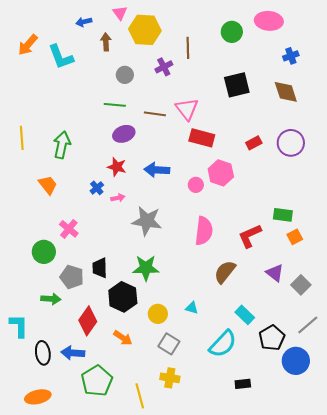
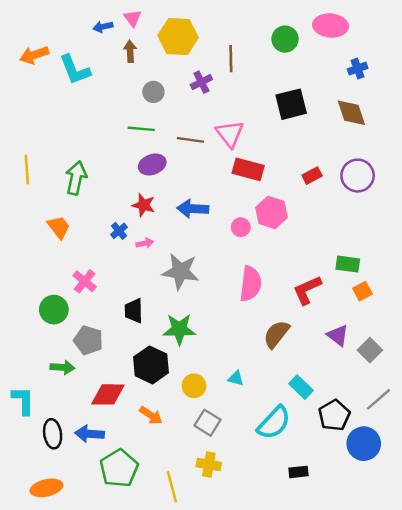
pink triangle: (120, 13) -> (133, 18), moved
orange arrow: (28, 45) -> (34, 55), turned 30
black trapezoid: (100, 268) -> (134, 311), moved
red diamond: (88, 321) -> (108, 394), turned 56

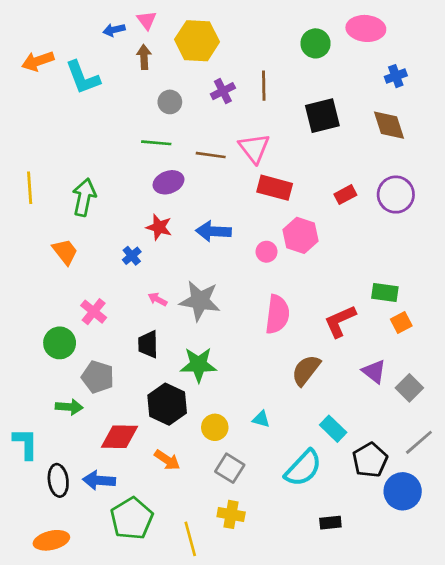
brown line: (231, 59) -> (264, 86), moved
pink arrow: (145, 243) -> (158, 299), moved, turned -140

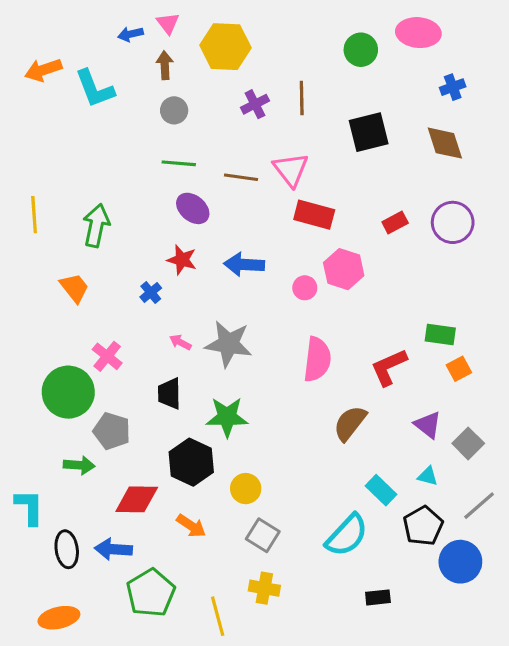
gray circle: (170, 102) -> (174, 110), moved
purple ellipse: (168, 182) -> (193, 208), turned 60
green circle: (60, 343) -> (68, 392), size x1.4
cyan triangle: (261, 419) -> (428, 476), moved

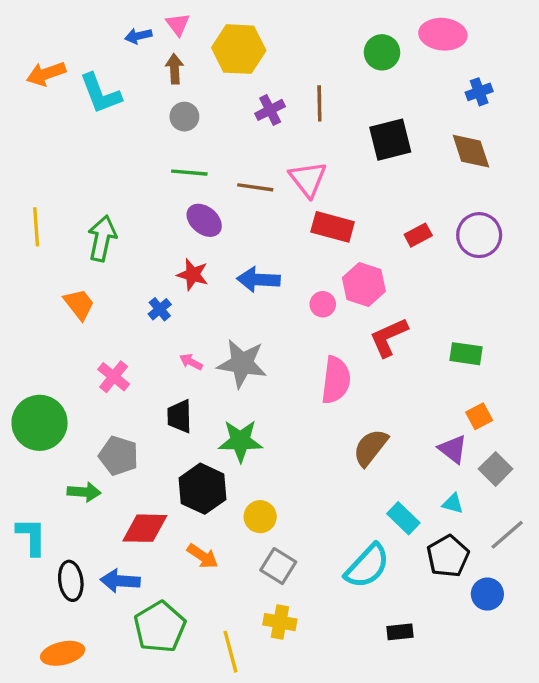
red L-shape: (389, 367) -> (389, 337), moved
orange square: (459, 369) -> (479, 416), moved
green circle: (68, 392) -> (40, 423), moved
blue circle: (460, 562) -> (487, 594), size x0.7

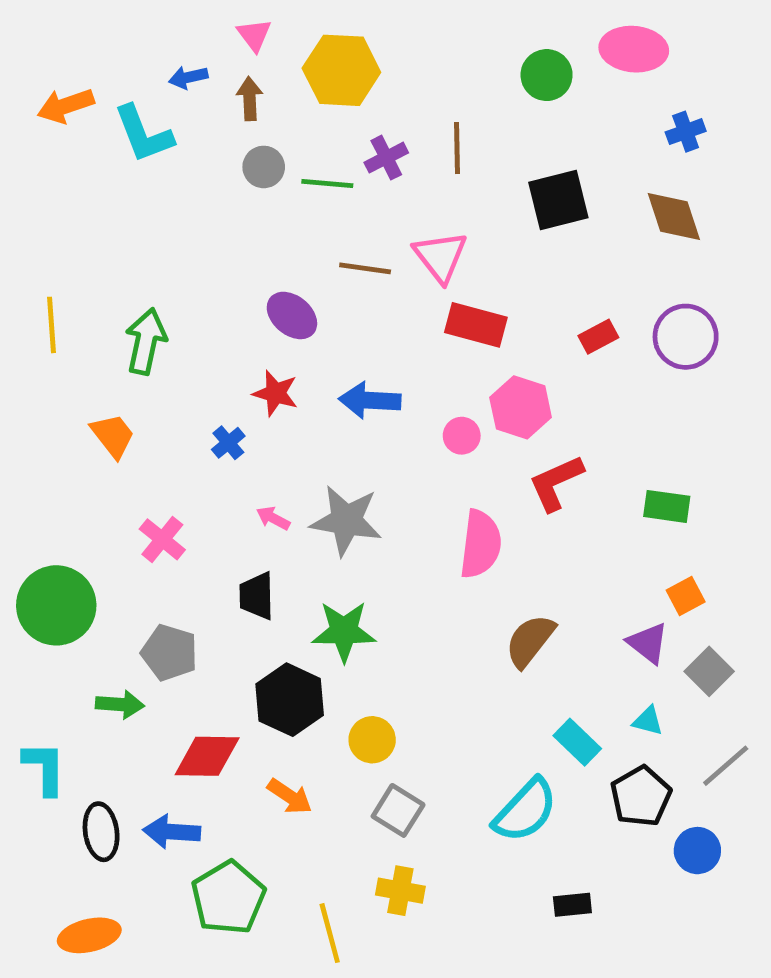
blue arrow: (138, 36) -> (188, 77), moved
green line: (189, 173) -> (327, 183), moved

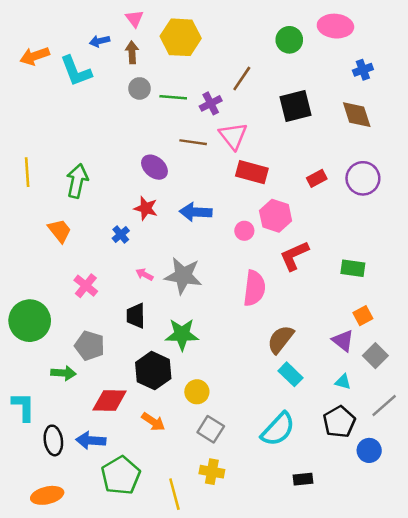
brown line: (457, 148) -> (242, 78), turned 35
purple cross: (386, 158) -> (211, 103), moved
cyan rectangle: (577, 742) -> (291, 374), moved

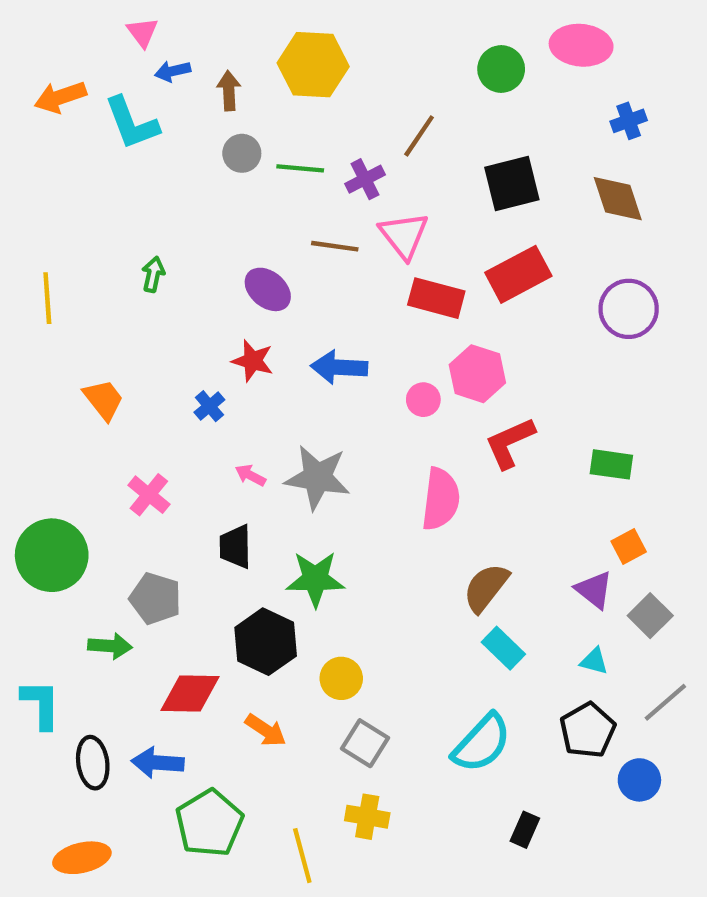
pink triangle: (135, 19) -> (142, 32), moved
red rectangle: (317, 178) -> (518, 274), moved, size x1.8
green arrow: (77, 181) -> (153, 274), moved, size x0.6
black rectangle: (303, 479) -> (525, 830), turned -60

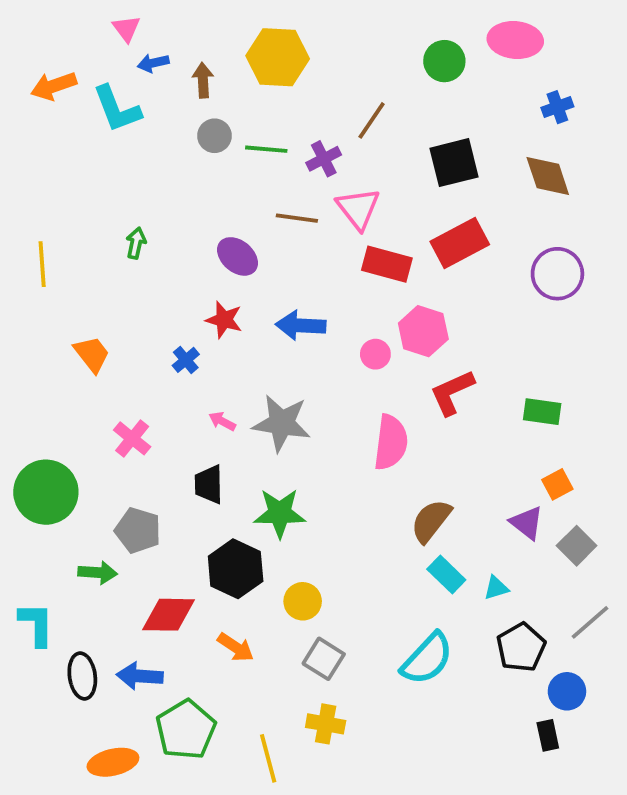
cyan triangle: (594, 661) -> (496, 588), moved, turned -32
black rectangle: (525, 830) -> (548, 735), moved, turned -36
orange ellipse: (82, 858) -> (113, 762), moved

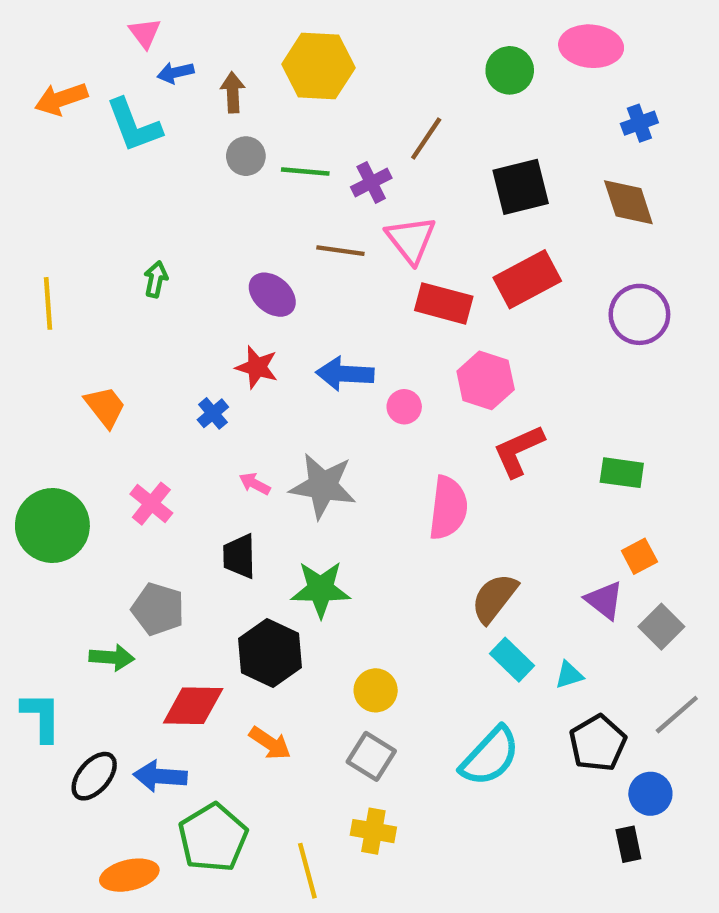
pink circle: (375, 354) -> (404, 407), moved
green circle: (46, 492) -> (52, 525), moved
yellow circle: (303, 601) -> (376, 690), moved
black ellipse: (82, 676) -> (94, 776), turned 48

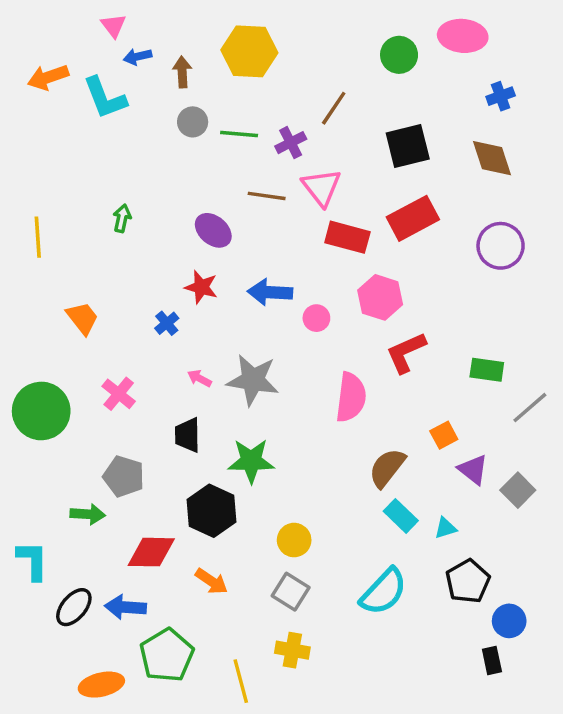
orange square: (639, 556) -> (444, 435), moved
gray line: (677, 715) -> (530, 408), moved

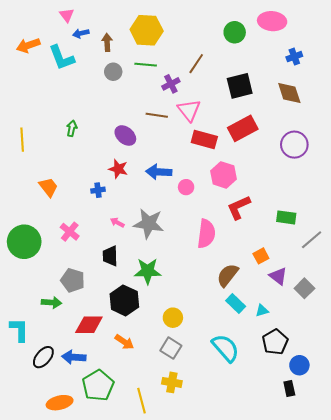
green line: (239, 134) -> (146, 65), moved
blue cross: (167, 323) -> (98, 190), turned 32
cyan semicircle: (384, 592) -> (226, 348), turned -84

